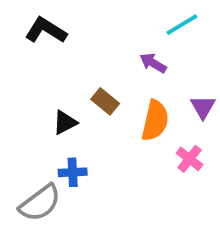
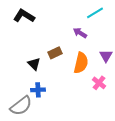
brown rectangle: (105, 101) -> (55, 53), turned -64
black triangle: (65, 122) -> (34, 64), turned -48

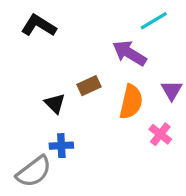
purple arrow: (80, 33) -> (129, 53), size x1.5

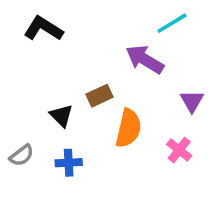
orange semicircle: (131, 102) -> (128, 128), moved
gray semicircle: (34, 172) -> (22, 155), moved, size x0.6

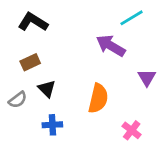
brown rectangle: (99, 96) -> (30, 62), moved
pink cross: (179, 150) -> (132, 130), moved
gray semicircle: (22, 155) -> (18, 100), moved

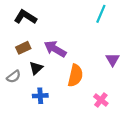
cyan line: (132, 18) -> (101, 14), turned -36
purple arrow: (111, 46) -> (55, 49), moved
black triangle: (47, 89) -> (36, 68), turned 32

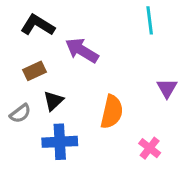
cyan line: (101, 14) -> (150, 20), turned -30
purple arrow: (55, 49) -> (82, 50), moved
blue cross: (40, 96) -> (60, 142), size x1.5

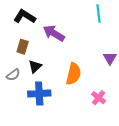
brown rectangle: (35, 71) -> (23, 47), turned -48

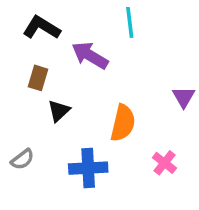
cyan line: (99, 13) -> (130, 22), moved
gray semicircle: (13, 75) -> (22, 159), moved
blue cross: (39, 94) -> (88, 168), moved

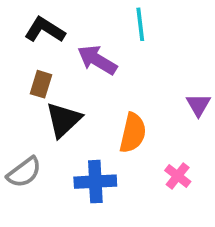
black triangle: (59, 111) -> (63, 120), size x1.5
gray semicircle: (22, 159) -> (24, 172), size x1.4

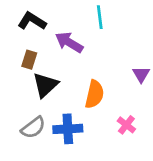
gray semicircle: (24, 172) -> (33, 128), moved

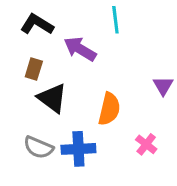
black triangle: (45, 85) -> (52, 98), turned -40
gray semicircle: (33, 128) -> (38, 147), turned 60

